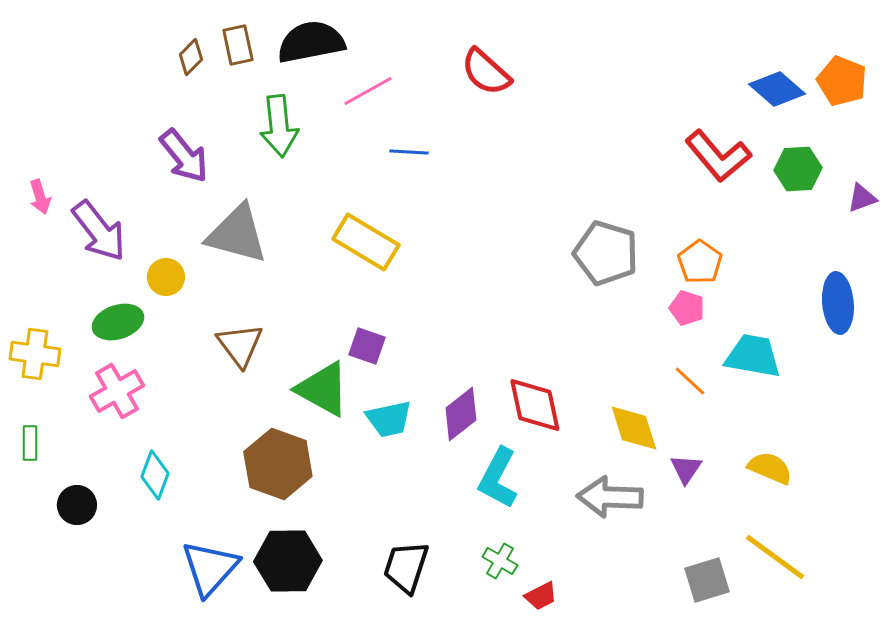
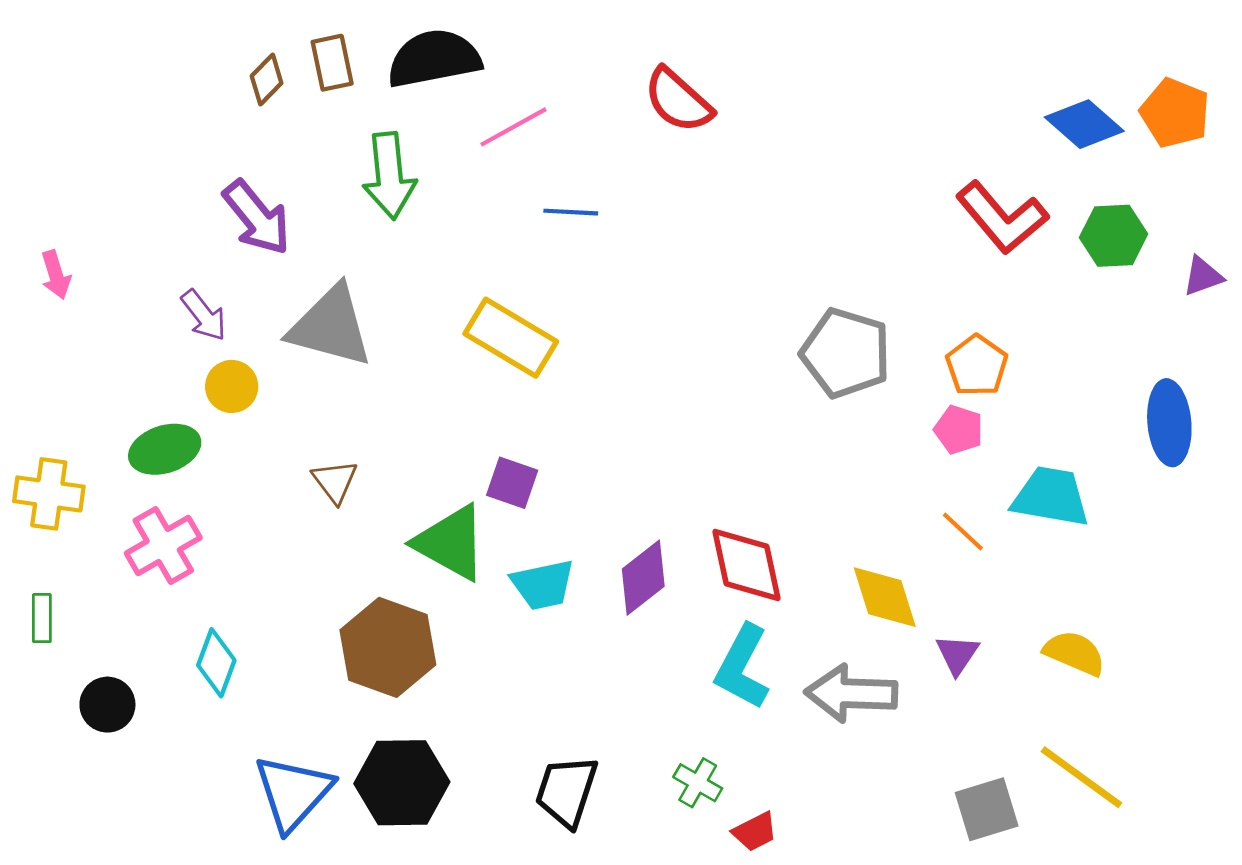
purple arrow: (99, 231) -> (204, 315), moved, size x0.6
brown triangle: (240, 345) -> (335, 481), size x0.7
cyan L-shape: (498, 478) -> (742, 667), moved

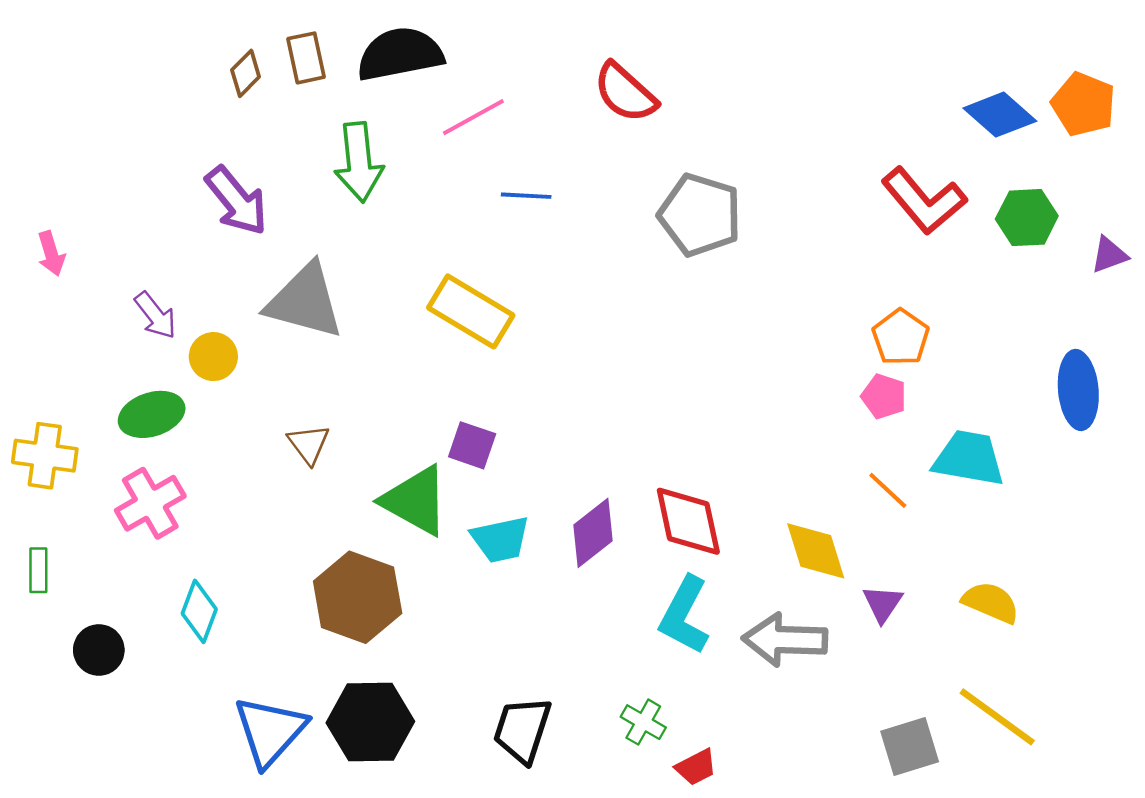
purple arrow: (204, 315) -> (155, 315), moved
gray pentagon: (846, 353) -> (700, 215), moved

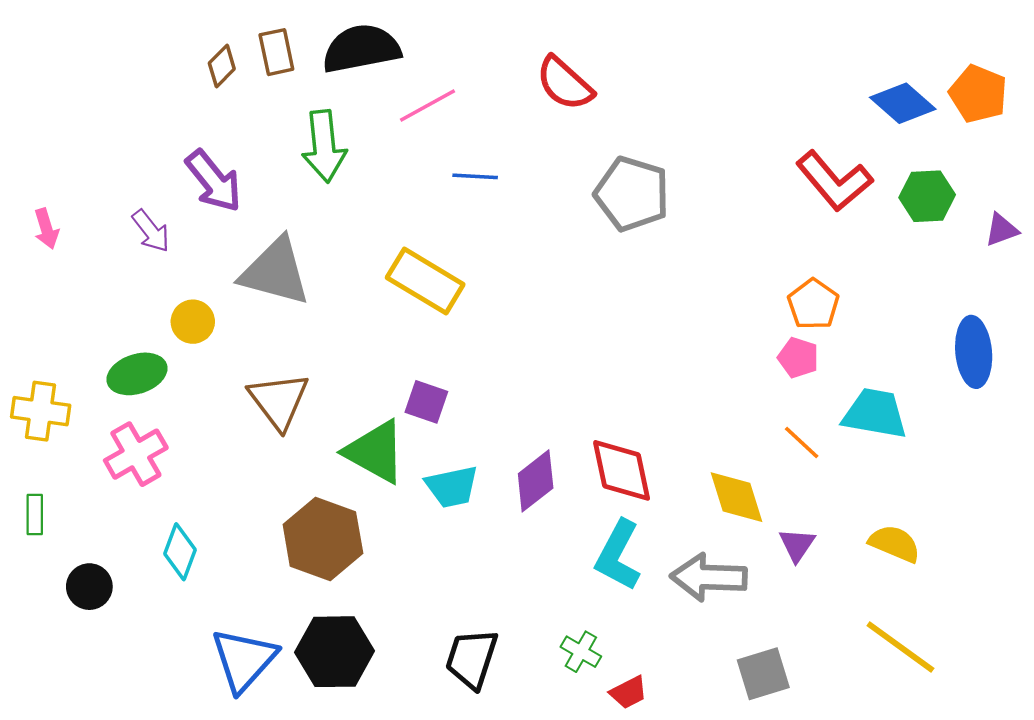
purple arrow: (155, 315) -> (151, 231), moved
brown triangle: (309, 444) -> (279, 401), size x1.6
gray square: (910, 747) -> (763, 674), moved

